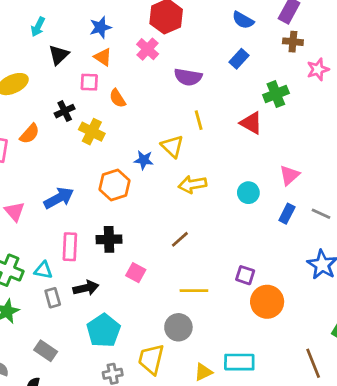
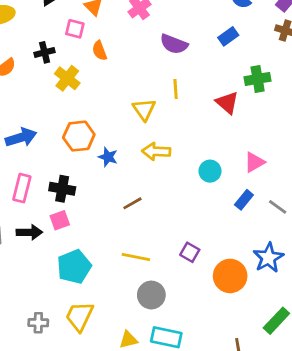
blue star: (144, 160) -> (108, 157), moved
pink square: (136, 273) -> (60, 220), moved, turned 30
orange circle: (267, 302) -> (230, 276), moved
gray circle: (178, 327) -> (151, 295), moved
cyan pentagon: (104, 330) -> (74, 267), moved

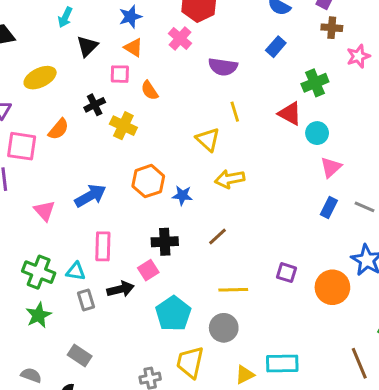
cyan circle: (210, 171) -> (317, 133), moved
black cross: (62, 189) -> (165, 242), moved
gray circle: (151, 295) -> (224, 328), moved

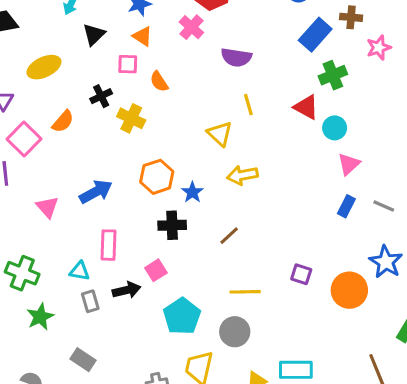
blue rectangle: (276, 47) -> (315, 35), moved, size x1.5
pink square: (22, 146) -> (24, 139), turned 36
blue star: (182, 195) -> (192, 192), turned 30
black cross: (165, 242) -> (172, 225), moved
green cross: (39, 272) -> (22, 273), moved

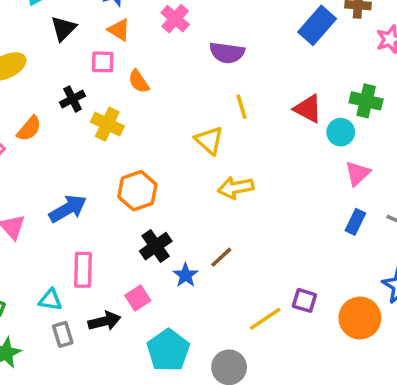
green cross: (333, 75) -> (366, 101), moved, turned 36
blue star: (192, 192) -> (186, 275), moved
black cross: (172, 225) -> (156, 246), turned -32
yellow line: (245, 292) -> (265, 319), moved, turned -32

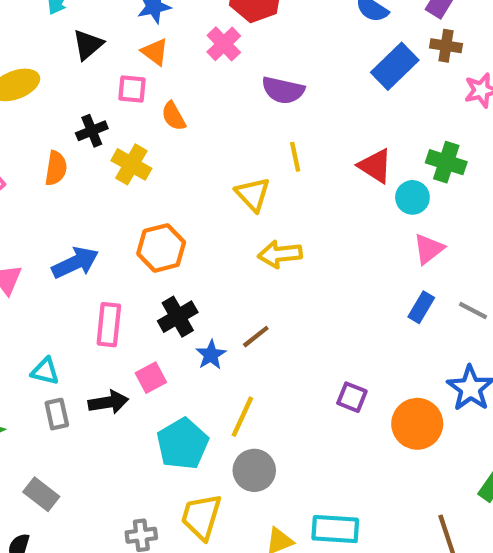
orange semicircle: (29, 129) -> (56, 168), moved, turned -36
pink rectangle: (83, 270) -> (109, 325), moved
yellow line: (265, 319) -> (242, 417), moved, turned -36

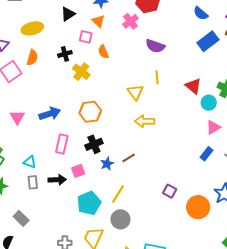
orange semicircle: (56, 168) -> (32, 58), moved

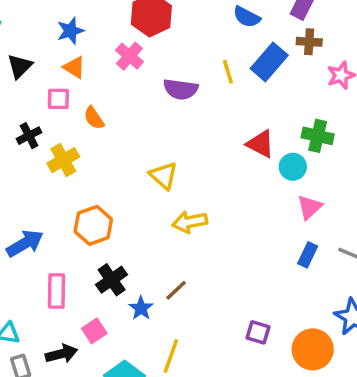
yellow cross: (81, 72) -> (63, 160), turned 36
yellow line: (157, 77) -> (228, 72), moved

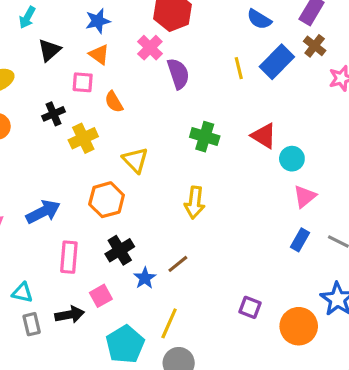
brown cross: (309, 42) -> (315, 46), turned 30
purple semicircle: (181, 89) -> (178, 74), moved, turned -120
green cross: (318, 136) -> (205, 137), moved
yellow triangle: (164, 176) -> (135, 160), moved
yellow arrow: (190, 222) -> (195, 203), turned -76

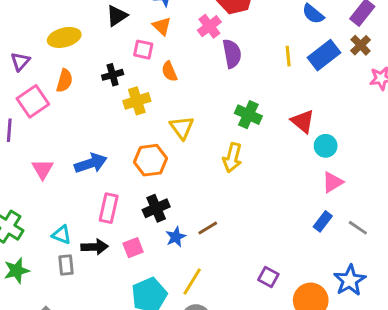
yellow arrow: (195, 203) -> (232, 158), moved
black arrow: (70, 315) -> (95, 247), moved

